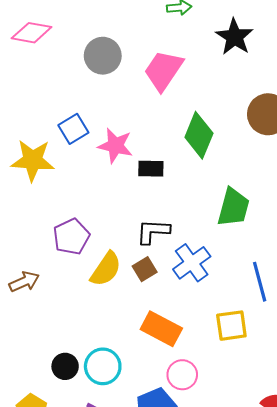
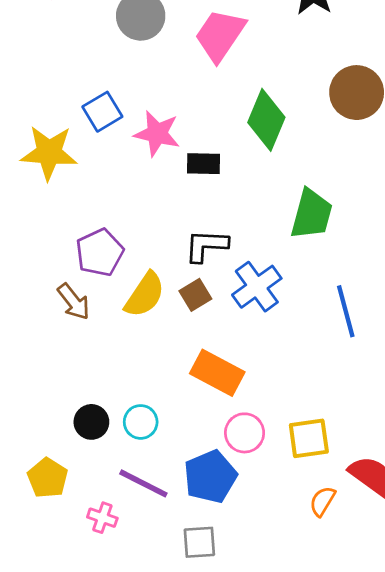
brown arrow: (24, 282) -> (74, 302), moved, turned 76
yellow square: (231, 326) -> (309, 438), moved
cyan circle: (103, 366) -> (141, 422), size x0.7

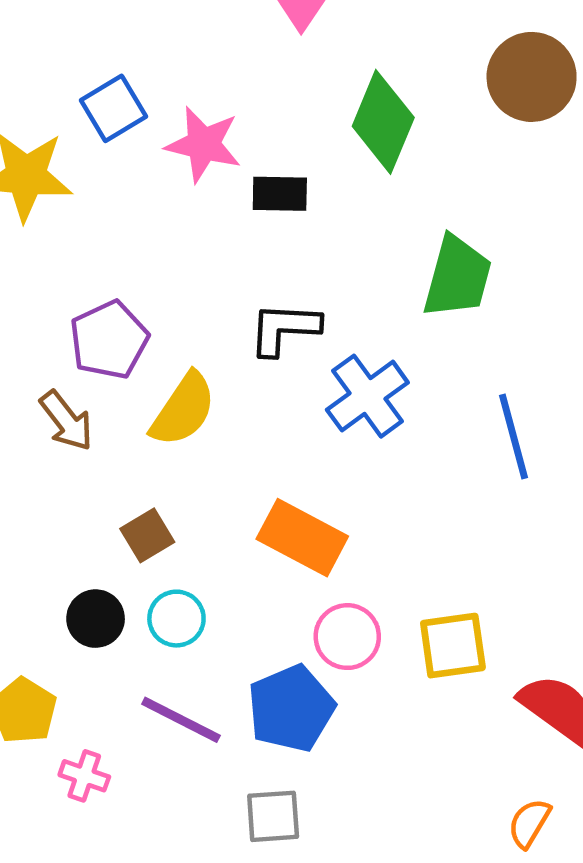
brown square: (195, 295) -> (147, 535), moved
orange semicircle: (322, 501) -> (529, 823), moved
pink cross: (102, 518) -> (84, 776), moved

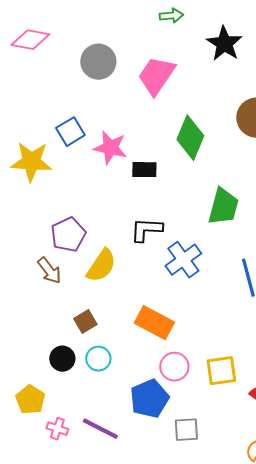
purple line: (181, 720) -> (100, 429), moved
gray square: (273, 816) -> (186, 430), moved

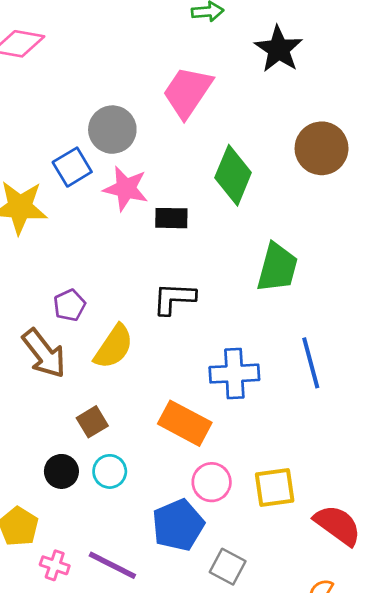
gray circle: (98, 62) -> (112, 130), moved
purple pentagon: (68, 235) -> (69, 305), size x0.7
blue cross: (183, 260) -> (234, 374), moved, turned 33
brown arrow: (49, 271) -> (44, 353), size x1.4
gray square: (186, 430) -> (228, 567), turned 32

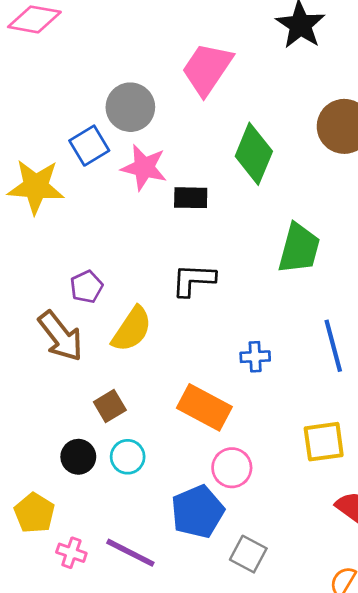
blue cross: (234, 374) -> (255, 357), size x0.6
yellow square: (275, 488) -> (324, 442), moved

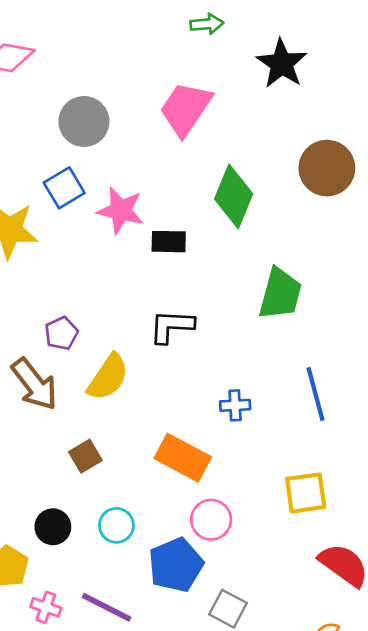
gray circle: (130, 107) -> (84, 121), moved
black circle: (78, 457) -> (53, 527), moved
cyan circle: (128, 457) -> (116, 525), moved

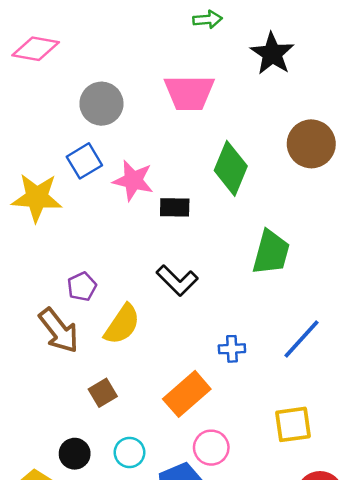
pink trapezoid: (186, 109) -> (189, 93), turned -124
black L-shape: (172, 326) -> (177, 280), turned -138
blue line: (316, 394) -> (301, 339), turned 57
orange rectangle: (183, 458) -> (187, 394), turned -69

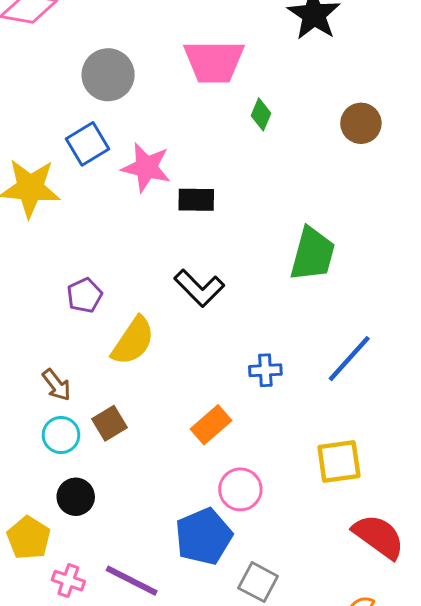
brown circle: (311, 144) -> (361, 123), size x0.7
green diamond: (231, 168) -> (261, 114), moved, size x0.5
brown arrow: (59, 330) -> (57, 385), moved, size x0.6
orange rectangle: (187, 394) -> (211, 425), size x0.7
cyan circle: (130, 452) -> (61, 435), moved

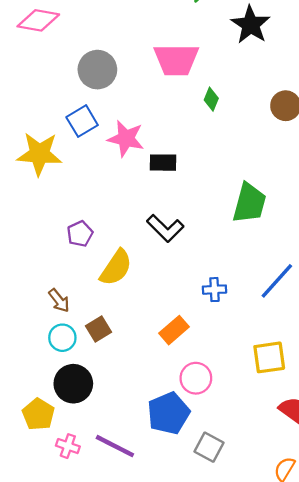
black circle: (76, 497) -> (73, 384), size x1.4

